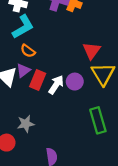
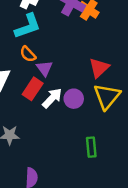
purple triangle: (23, 70) -> (44, 68), moved, turned -40
green rectangle: (98, 120) -> (91, 147), size x0.7

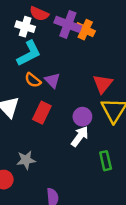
purple triangle: (44, 68) -> (52, 80), moved
white arrow: (52, 98) -> (80, 136), moved

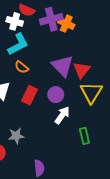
purple cross: (68, 24) -> (51, 19), turned -35
purple triangle: (52, 80) -> (62, 66), moved, size x1.6
purple circle: (82, 117) -> (56, 95), moved

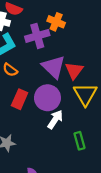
purple cross: (51, 19) -> (37, 36), moved
purple circle: (56, 95) -> (47, 98), size x1.5

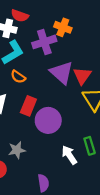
purple circle: (47, 98) -> (48, 120), moved
white arrow: (55, 119) -> (69, 155), moved, turned -66

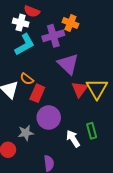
red triangle: (82, 76) -> (80, 89), moved
orange semicircle: (18, 77) -> (27, 79), moved
purple circle: (48, 120) -> (49, 118), moved

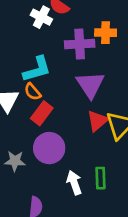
orange cross: (70, 23) -> (106, 33), turned -35
cyan L-shape: (25, 45) -> (37, 69), moved

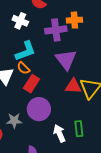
white cross: (41, 17) -> (20, 21), moved
red triangle: (98, 121) -> (73, 86), turned 48

